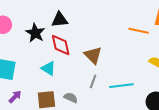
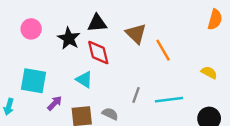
orange line: (139, 31) -> (163, 50), moved, turned 48
brown triangle: (93, 55) -> (136, 34), moved
purple arrow: (15, 97) -> (55, 103), moved

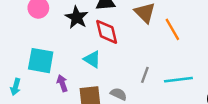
purple arrow: (55, 103) -> (62, 83), turned -63

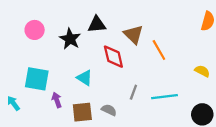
red diamond: (107, 32) -> (113, 57), moved
cyan arrow: (16, 87) -> (13, 103), turned 128

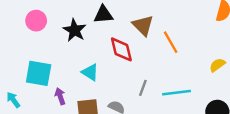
yellow semicircle: (202, 71) -> (217, 65), turned -64

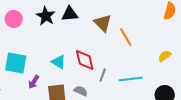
black star: (75, 30) -> (46, 16), moved
red diamond: (121, 49) -> (85, 60), moved
purple arrow: (60, 96) -> (34, 82), turned -128

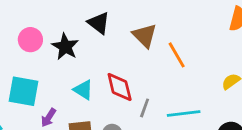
black triangle: (70, 14) -> (99, 23), turned 42
black star: (46, 16) -> (65, 47), moved
pink circle: (14, 19) -> (30, 40), moved

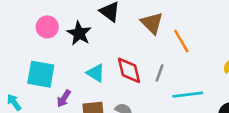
gray line: (145, 108) -> (160, 73), moved

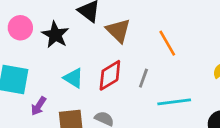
brown triangle: (152, 23) -> (118, 31), moved
red diamond: (129, 70) -> (110, 75), turned 72

